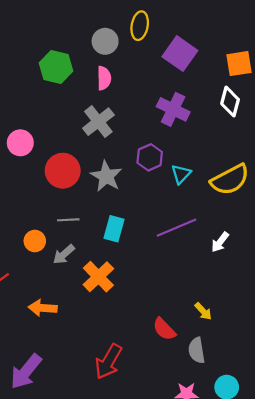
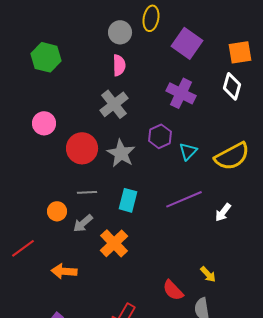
green hexagon: (56, 67) -> (46, 57), moved

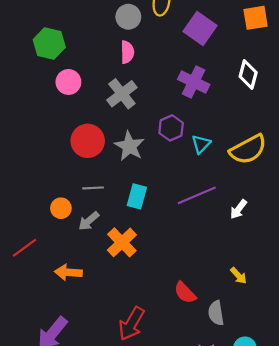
orange square: (240, 52) -> (256, 18), moved
pink circle: (44, 123) -> (68, 82), moved
yellow arrow: (208, 274) -> (238, 276), moved

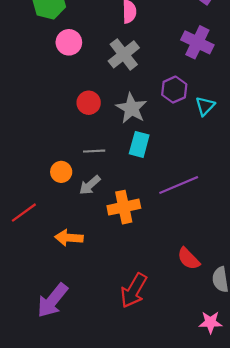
red circle: (88, 141) -> (89, 103), size x0.7
purple line: (197, 195) -> (179, 185), moved
cyan rectangle: (137, 196) -> (139, 144), moved
orange cross: (122, 242) -> (124, 207), turned 32

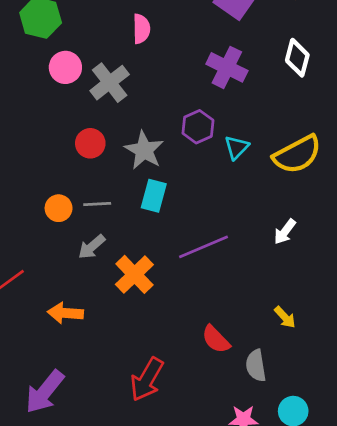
gray cross: (124, 54) -> (110, 83), moved
orange circle: (61, 172) -> (59, 208), moved
orange cross: (124, 207) -> (134, 274), turned -32

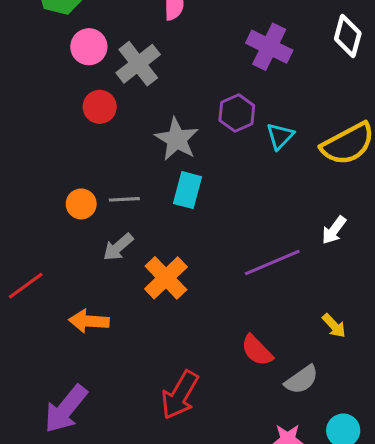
red circle: (90, 143) -> (100, 107), moved
purple line: (203, 247) -> (272, 263), moved
gray semicircle: (256, 366) -> (302, 380), turned -116

